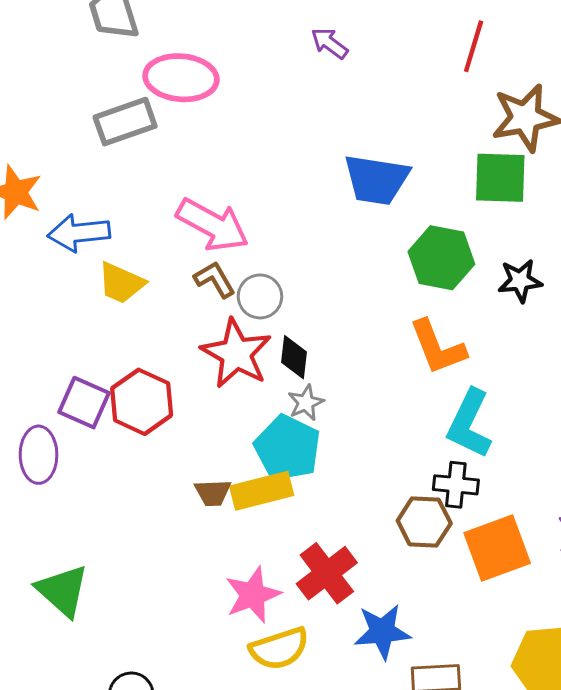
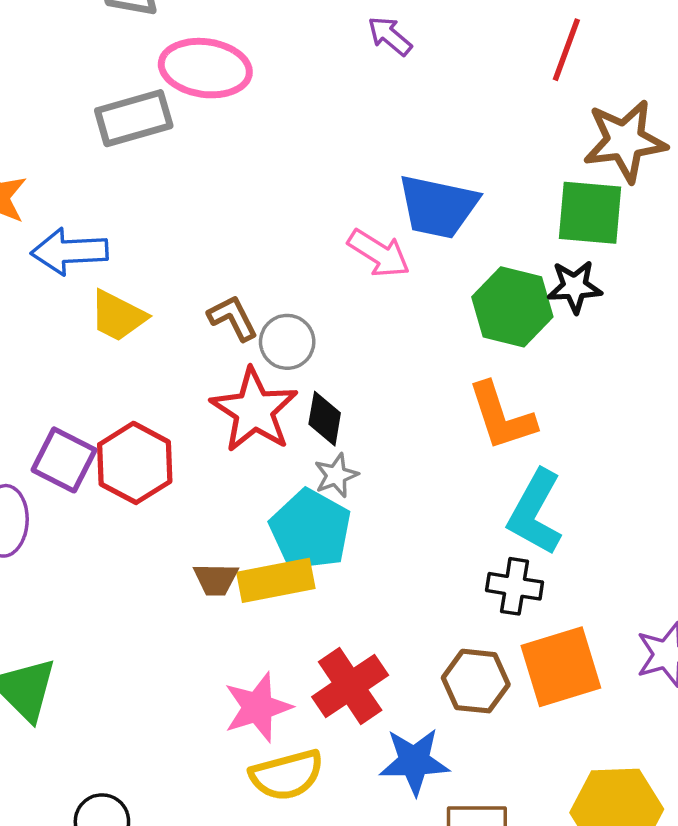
pink arrow: (213, 225) -> (379, 253), moved, size x0.7
black star: (520, 281) -> (575, 287), moved
brown hexagon: (424, 522) -> (476, 681), moved

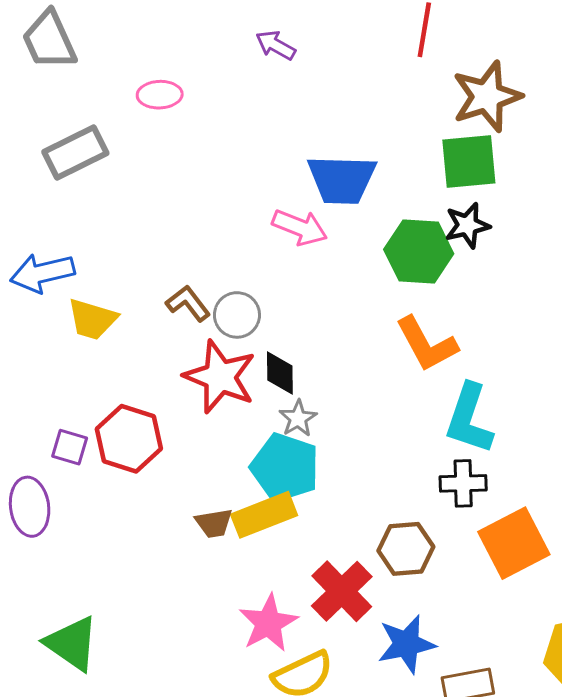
pink ellipse: (205, 68) -> (160, 95), moved, size x0.6
purple square: (64, 460) -> (70, 447), size x0.7
brown hexagon: (476, 681) -> (406, 549), moved

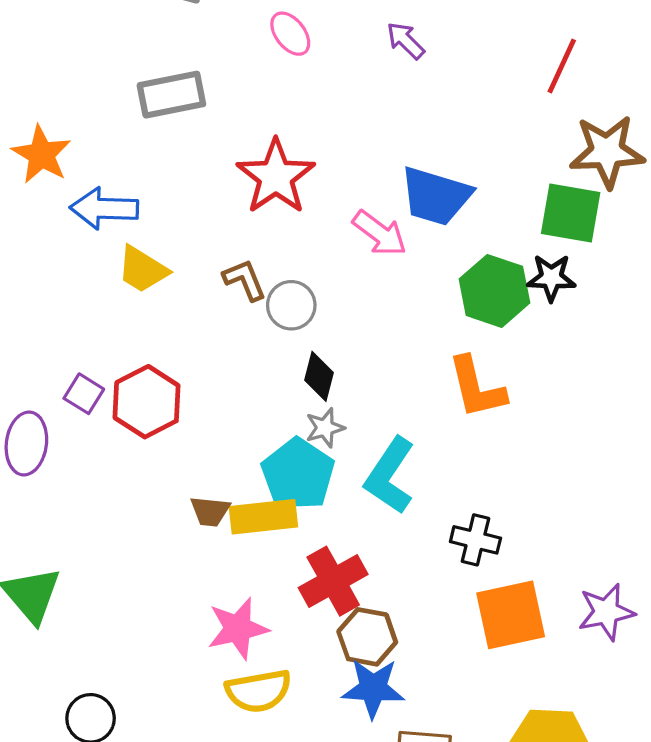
pink ellipse: (160, 95) -> (290, 34), moved, turned 39
red star: (220, 377) -> (276, 177), moved
cyan L-shape: (469, 419) -> (390, 476), moved
brown hexagon: (406, 549) -> (367, 637), moved
red cross: (342, 591) -> (333, 581), moved

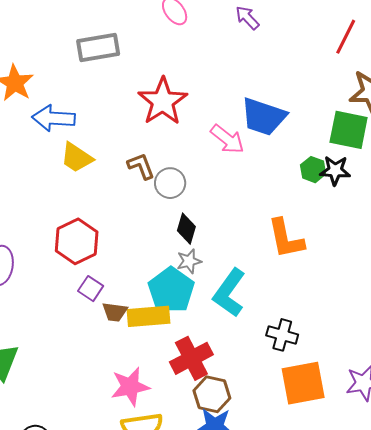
green hexagon: (494, 291) -> (313, 170), moved, size x0.6
purple square: (84, 394) -> (91, 289), moved

